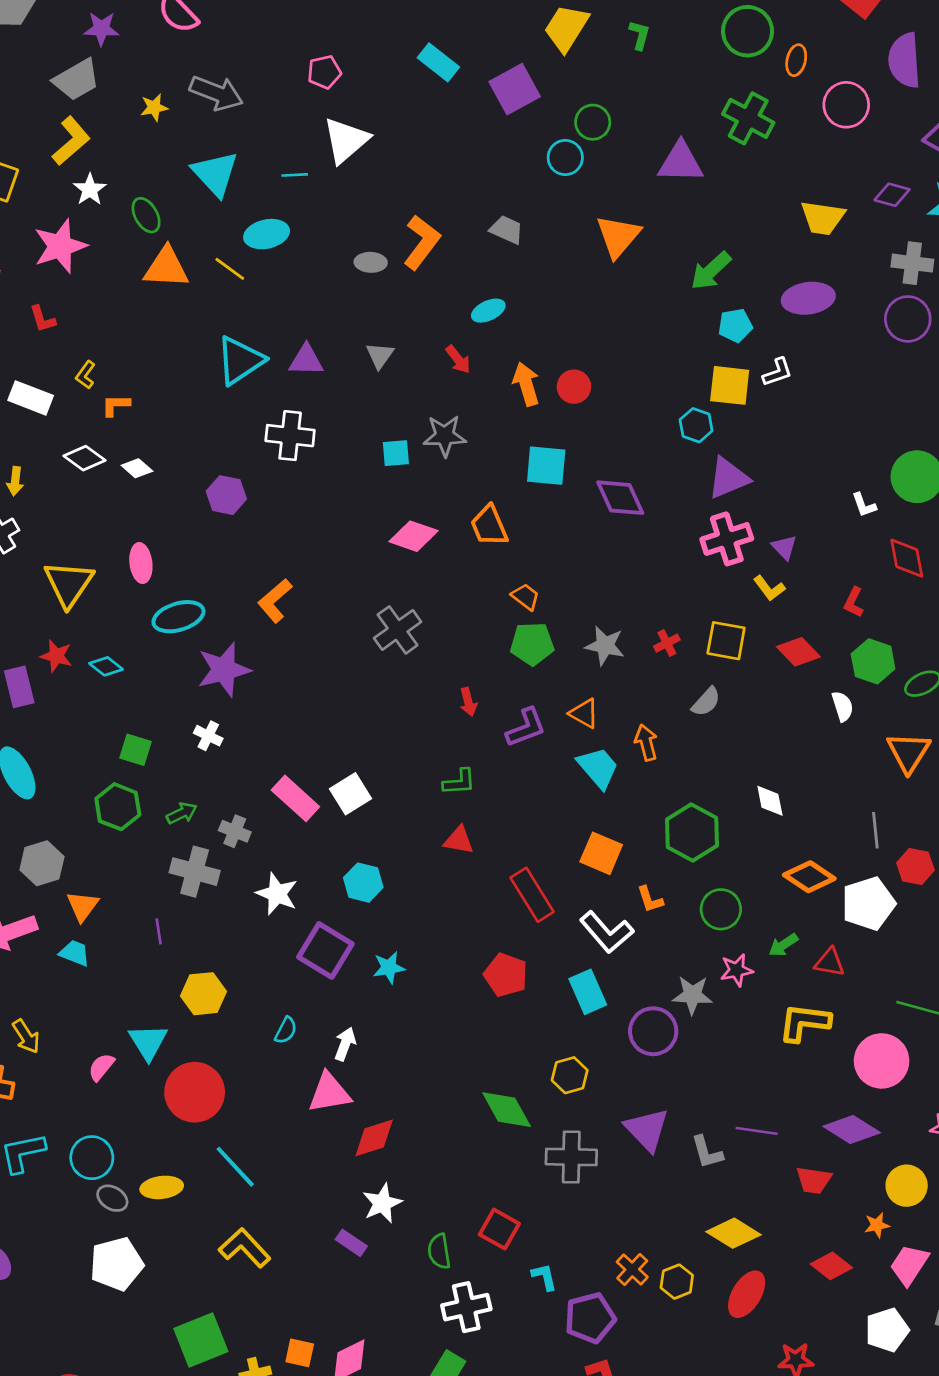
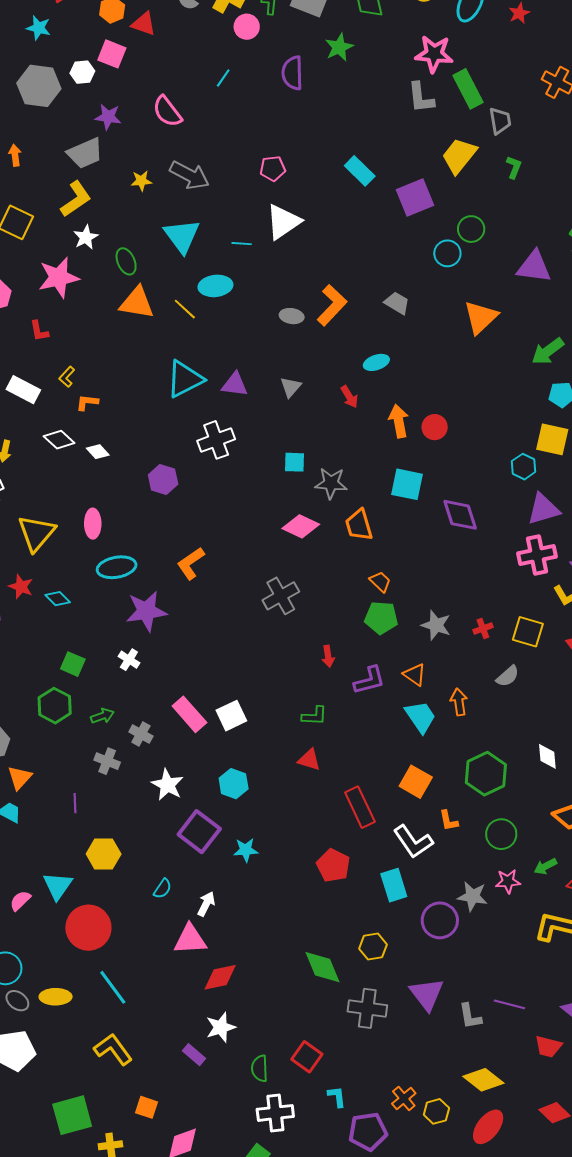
white cross: (290, 436) -> (216, 440), turned -33
gray star: (445, 436) -> (331, 483), moved
gray cross: (195, 872) -> (107, 761), size x0.7
orange square: (300, 1353) -> (146, 1107), moved

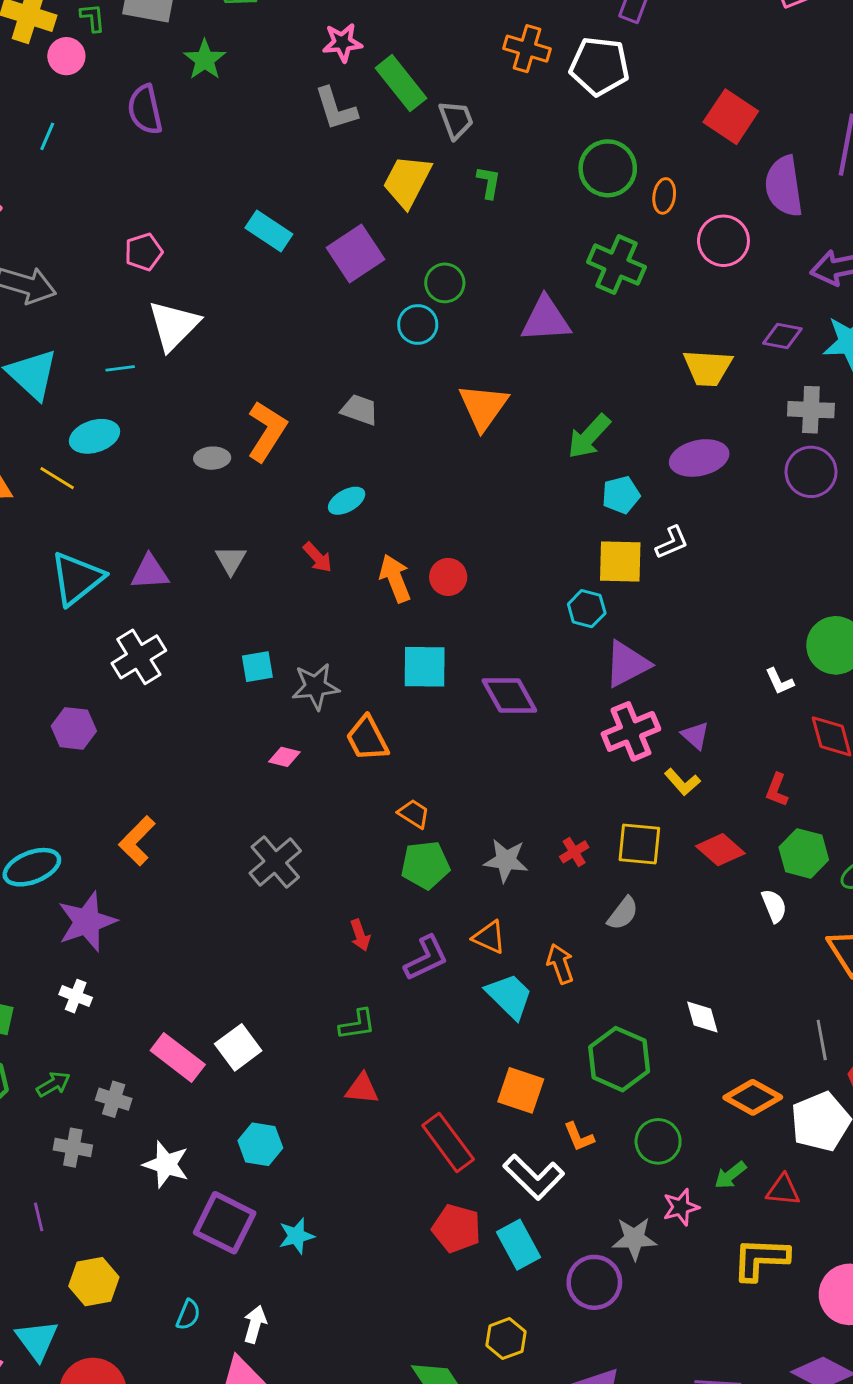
pink star: (434, 54) -> (342, 43), size x0.7
pink diamond: (301, 526) -> (284, 757), size x0.6
red pentagon: (333, 865) -> (457, 1228), moved

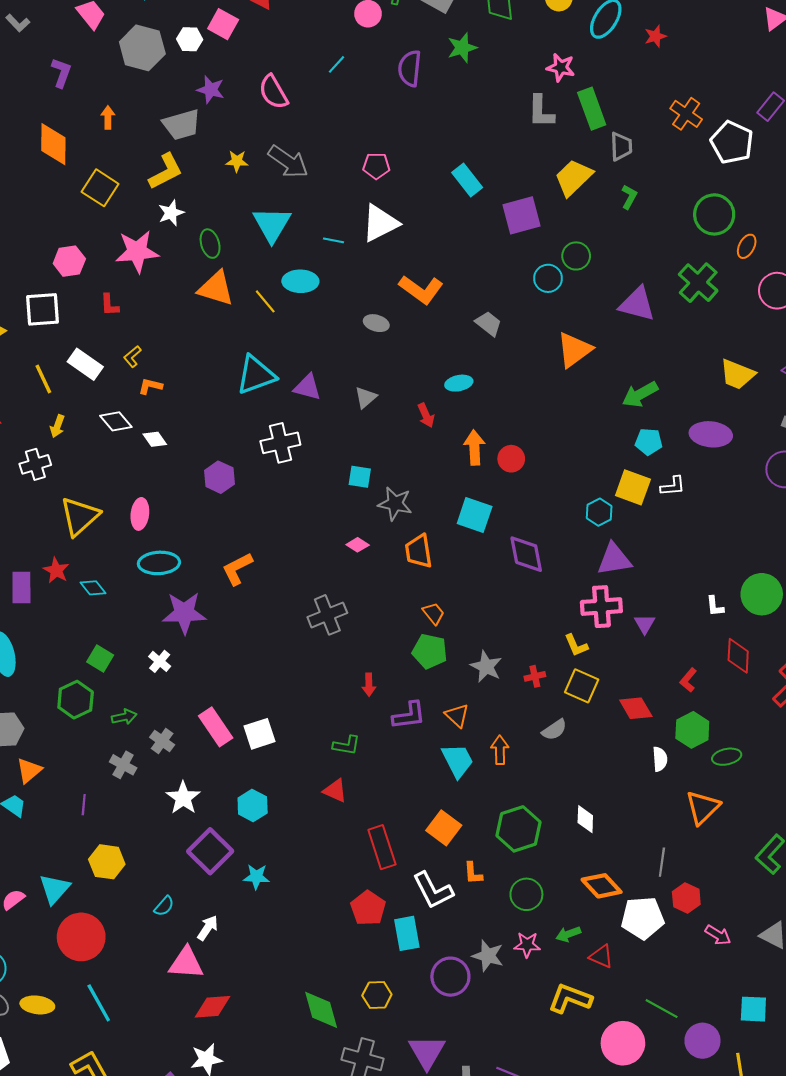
orange L-shape: (267, 431) -> (421, 289), moved, turned 75
yellow L-shape: (682, 782) -> (576, 645), moved

